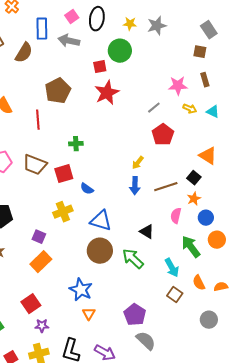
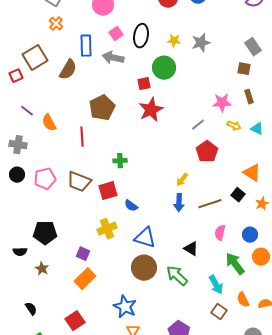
orange star: (194, 199) -> (262, 204), moved

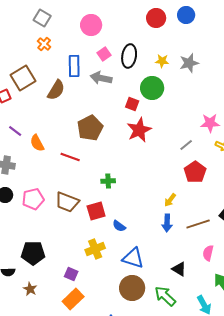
red square: (144, 84) -> (132, 104), turned 32
red line: (82, 137) -> (70, 157), turned -66

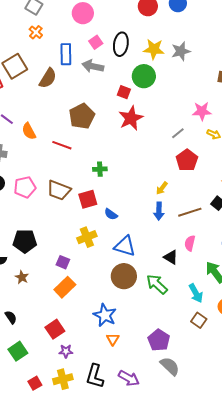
yellow star: (162, 61) -> (154, 49), size x1.5
pink semicircle: (208, 253) -> (190, 243), moved

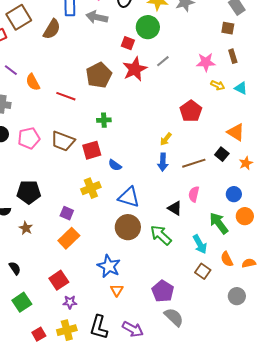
brown pentagon: (82, 116) -> (99, 75), moved
gray line: (178, 133) -> (163, 61), moved

